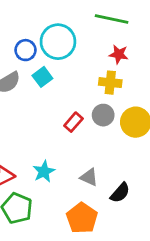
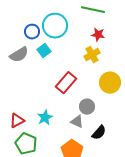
yellow cross: (110, 83) -> (92, 55), turned -35
gray circle: (103, 115) -> (87, 107), moved
red rectangle: (73, 122) -> (66, 83), size x1.5

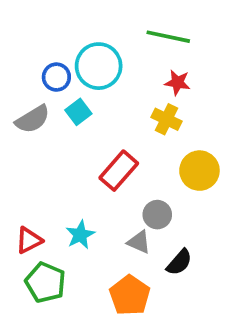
yellow cross: (92, 55) -> (166, 119), turned -35

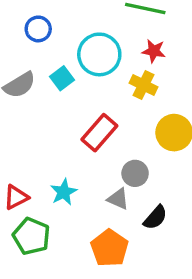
cyan circle: (99, 66) -> (99, 54), moved
blue circle: (56, 77) -> (38, 29), moved

